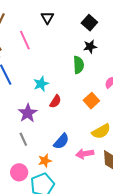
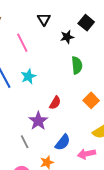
black star: (90, 47) -> (67, 37), moved
cyan star: (41, 84) -> (28, 76), moved
purple star: (28, 113) -> (38, 121), moved

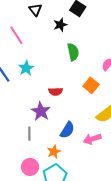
red semicircle: (55, 103) -> (56, 92), turned 64
gray line: (25, 142) -> (29, 134), turned 32

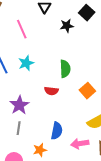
green semicircle: (73, 52) -> (65, 69), moved
purple star: (41, 111) -> (19, 105), moved
blue semicircle: (67, 130) -> (57, 131), turned -30

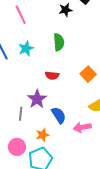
green semicircle: (65, 69) -> (59, 42), moved
purple star: (19, 105) -> (37, 99), moved
blue semicircle: (57, 131) -> (59, 115), turned -42

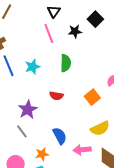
pink line: (21, 15) -> (49, 33), moved
purple star: (37, 99) -> (28, 110), moved
gray line: (21, 114) -> (22, 131), turned -48

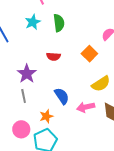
cyan star: (32, 67) -> (33, 22), moved
gray line: (22, 131) -> (24, 96), turned 32

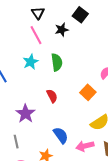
red semicircle: (54, 56) -> (52, 96), turned -120
gray line: (24, 96) -> (16, 142), moved

